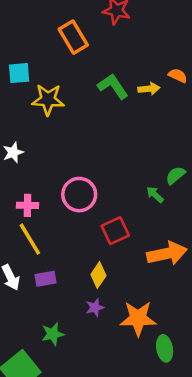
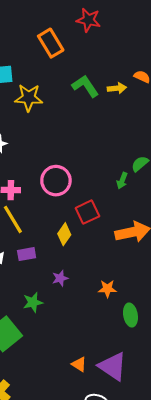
green arrow: (155, 195) -> (122, 181), turned -112
yellow diamond: (98, 275) -> (64, 234), moved
purple star: (95, 308) -> (60, 278), moved
orange star: (138, 318) -> (107, 289), size x0.6

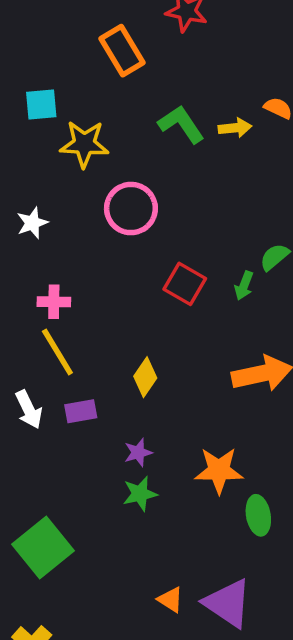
pink circle: (56, 181) -> (131, 209), moved
red square: (87, 212) -> (185, 284), moved, turned -35
orange star: (107, 289) -> (219, 470), size x1.5
green star: (33, 302) -> (140, 494), moved

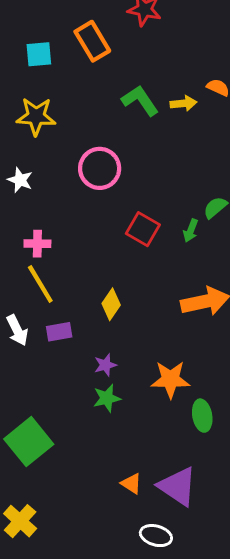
cyan square: (41, 104) -> (39, 54), moved
yellow star: (84, 144) -> (36, 116), moved
white star: (32, 223) -> (20, 180), turned -30

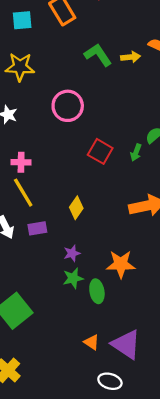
green ellipse: (202, 416) -> (97, 291), moved

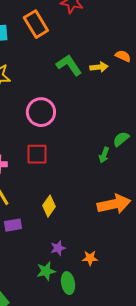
red square: (100, 151) -> (37, 154), moved, turned -30
purple star: (72, 253) -> (58, 248), moved
orange star: (121, 264) -> (90, 258), size x0.6

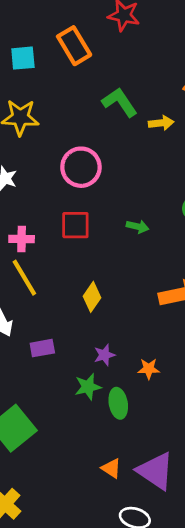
yellow arrow: (99, 67) -> (161, 123), moved
green arrow: (104, 155) -> (138, 227), moved, turned -98
purple rectangle: (13, 225) -> (42, 348), moved

